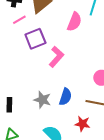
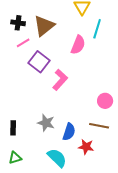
purple square: (35, 39) -> (39, 62), turned -30
blue semicircle: (65, 97) -> (69, 132), moved

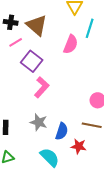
brown triangle: (44, 26) -> (37, 25), turned -40
pink L-shape: (60, 80) -> (42, 87), moved

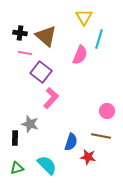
pink line: (16, 42) -> (25, 53), turned 40
gray star: (39, 122) -> (30, 124), moved
cyan semicircle: (50, 157) -> (47, 165), moved

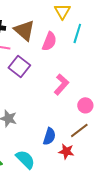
pink semicircle: (80, 55) -> (49, 41), moved
pink L-shape: (51, 98) -> (61, 84), moved
brown line: (101, 136) -> (79, 130), turned -48

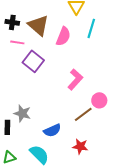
brown line: (79, 130) -> (83, 114), moved
blue semicircle: (49, 136) -> (52, 130), moved, turned 48

